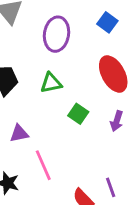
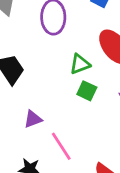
green triangle: (51, 83) -> (80, 64), moved

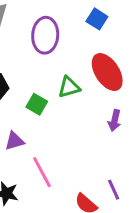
green square: (87, 91) -> (37, 104), moved

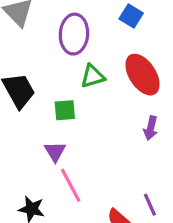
green triangle: (69, 87) -> (93, 76), moved
green square: (37, 104) -> (65, 110), turned -35
purple triangle: (14, 141) -> (55, 152), moved, turned -45

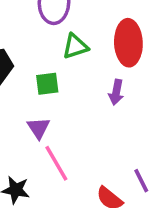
red ellipse: (142, 75) -> (128, 43), turned 33
purple arrow: (151, 128) -> (116, 92), moved

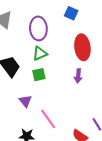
green triangle: (75, 46) -> (40, 53), moved
purple triangle: (39, 128) -> (25, 101), moved

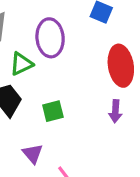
green triangle: (40, 53) -> (21, 64), moved

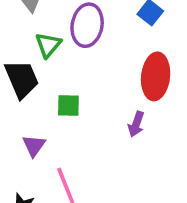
green triangle: (21, 64) -> (48, 45), turned -40

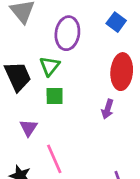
green triangle: (48, 45) -> (50, 66), moved

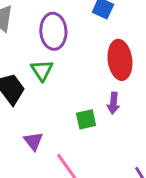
green square: (55, 96) -> (86, 119), moved

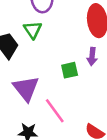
purple triangle: (33, 141) -> (26, 88), size x1.6

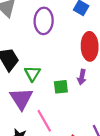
green triangle: (33, 30) -> (32, 74), moved

